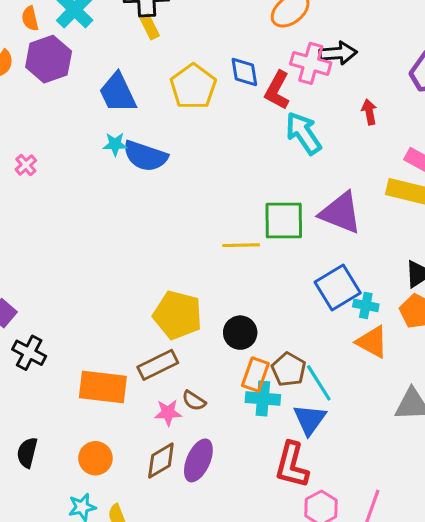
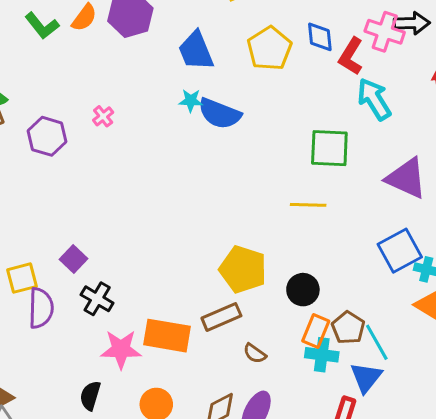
green square: (284, 221) -> (329, 148), moved
pink star: (168, 413) -> (121, 349), moved, size x1.5

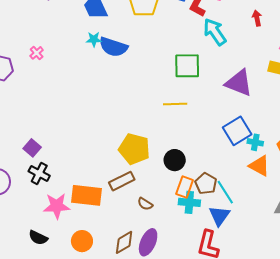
purple square: (73, 259) -> (32, 148), moved
black semicircle: (90, 396) -> (38, 238), turned -78

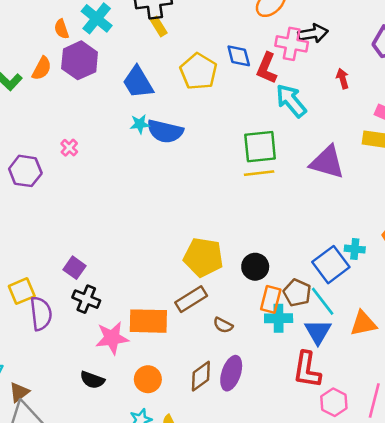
yellow line: (175, 104) -> (259, 173), moved
blue square: (237, 131) -> (331, 265), moved
cyan cross: (255, 142) -> (355, 249), moved
orange triangle: (259, 166) -> (363, 324), moved, turned -35

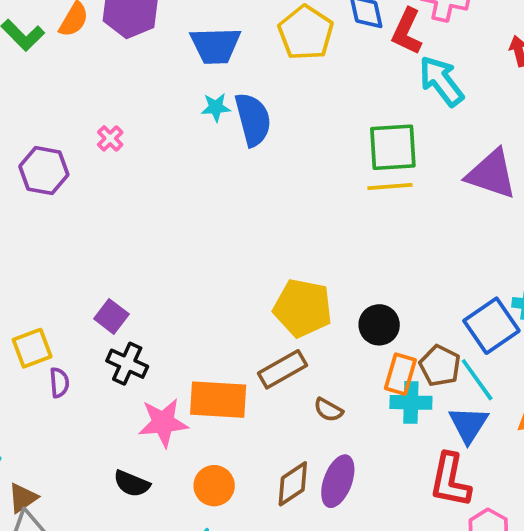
blue trapezoid: (138, 82) -> (215, 46), turned -63
blue semicircle: (165, 131) -> (253, 119), turned -120
purple semicircle: (41, 314) -> (59, 383), size x0.6

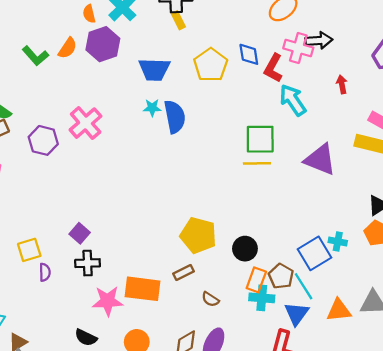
pink cross: (110, 138) -> (86, 123), size x2.0
black cross: (127, 364) -> (88, 263), turned -30
brown rectangle: (283, 369) -> (183, 272), size x0.7

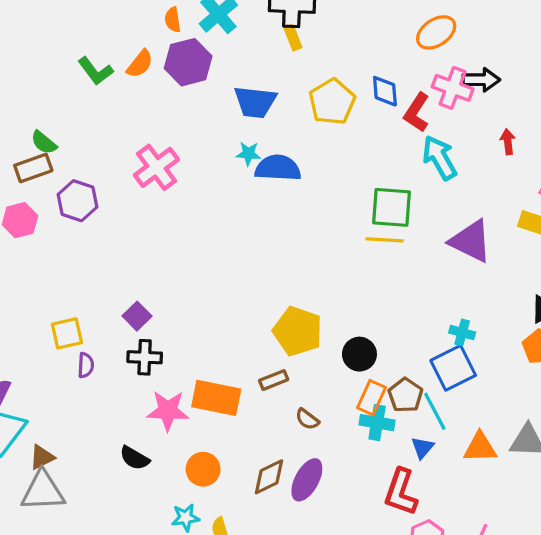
blue semicircle: (175, 117) -> (278, 168), turned -80
purple hexagon: (43, 140) -> (77, 201), moved
cyan cross: (338, 241) -> (462, 333), moved
blue triangle: (297, 314) -> (423, 448), size x0.7

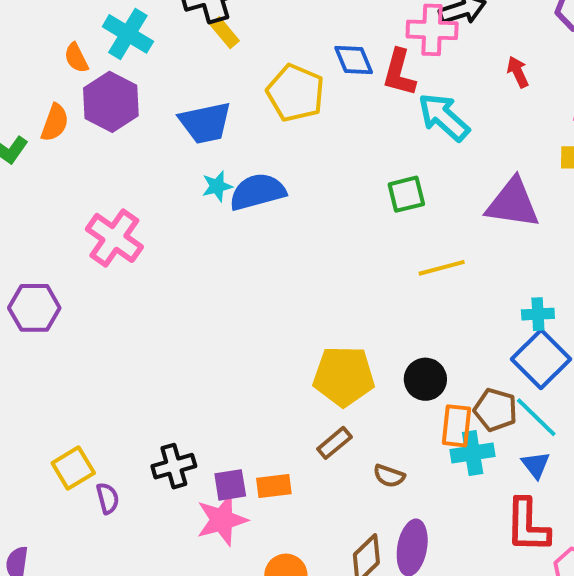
green square: (391, 207) -> (406, 194), size x0.7
yellow line: (385, 240) -> (442, 268), moved
purple square: (137, 316) -> (230, 485), moved, turned -36
orange rectangle: (216, 398) -> (274, 486), size x0.6

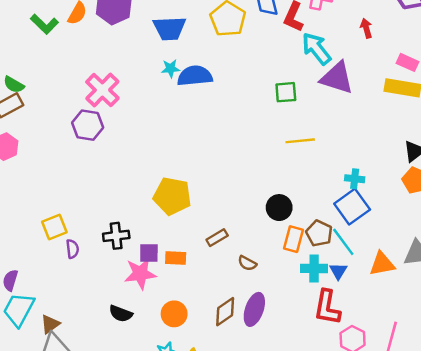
purple triangle: (513, 203) -> (337, 78), moved
purple hexagon: (34, 308) -> (88, 125), moved
yellow pentagon: (344, 376) -> (172, 196), moved
cyan cross: (473, 453) -> (314, 268), moved

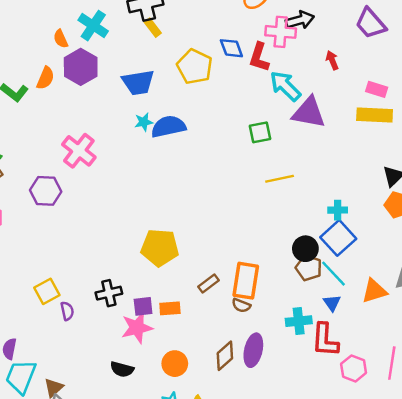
purple hexagon: (88, 125) -> (46, 191), moved
black circle: (279, 208) -> (305, 249), moved
orange rectangle: (294, 239) -> (246, 281), moved, size x1.4
cyan cross: (314, 268) -> (299, 321), moved

